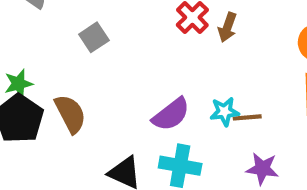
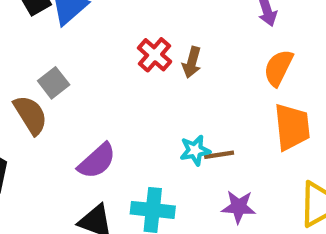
brown semicircle: (70, 114) -> (30, 115), moved
purple semicircle: (171, 114) -> (97, 161), moved

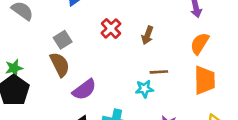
red cross: (155, 55) -> (111, 28), moved
brown semicircle: (30, 115) -> (60, 65), moved
brown line: (219, 155) -> (159, 72), moved

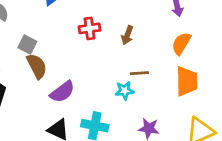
red cross: (111, 28) -> (89, 28), turned 36
gray square: (63, 40) -> (27, 45), moved, turned -30

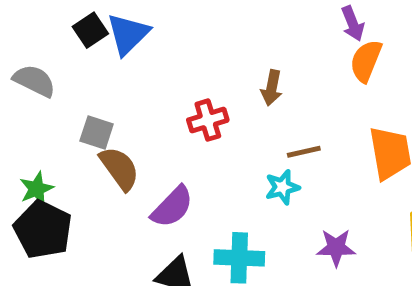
red cross: (89, 28) -> (208, 120), moved
orange semicircle: (181, 43) -> (366, 61), moved

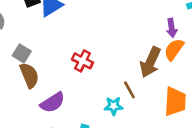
brown arrow: (272, 88) -> (150, 62), moved, size x1.6
red cross: (208, 120) -> (82, 61), turned 30
brown line: (304, 152) -> (129, 90), turned 60

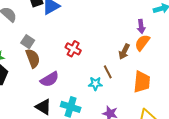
brown arrow: (150, 62) -> (124, 52), size x0.7

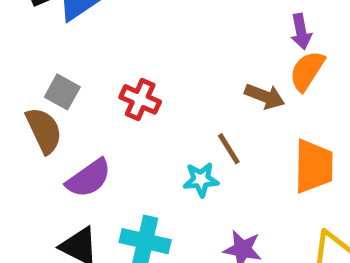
gray square: (28, 42) -> (62, 92), moved
brown arrow: (124, 52) -> (265, 96), turned -91

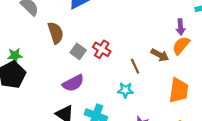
gray square: (62, 92) -> (78, 51), moved
brown semicircle: (44, 130) -> (56, 33), moved
brown line: (229, 149) -> (135, 66), moved

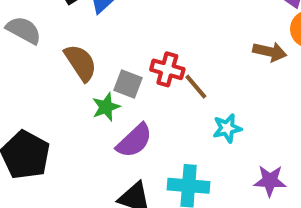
green star: (15, 55) -> (106, 107), moved
brown line: (135, 66) -> (196, 87), moved

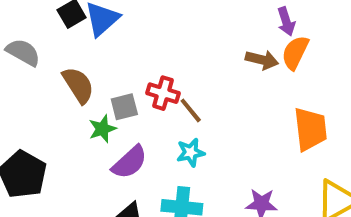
brown arrow: (270, 52) -> (262, 60), moved
gray square: (128, 84) -> (124, 107), turned -36
cyan star: (227, 128) -> (191, 152), moved

